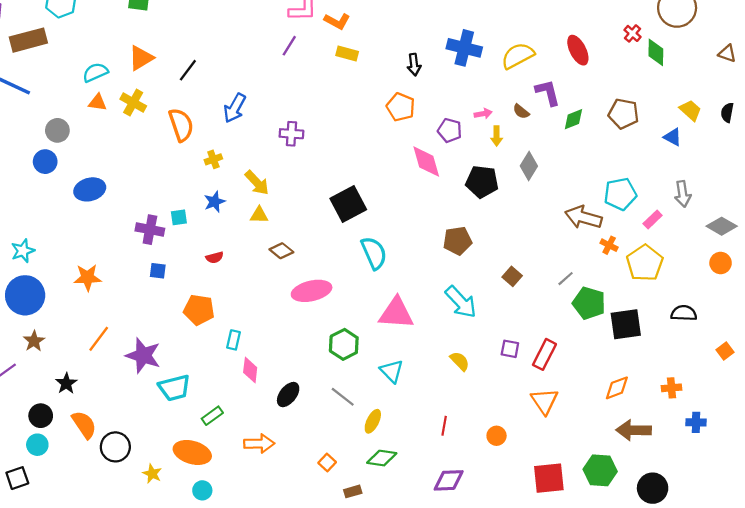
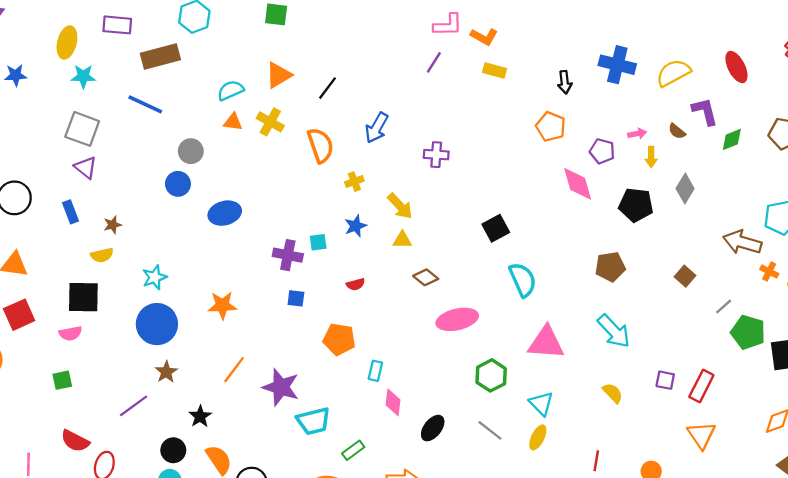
black square: (348, 204) -> (496, 228), size x0.7
brown square: (512, 276) -> (685, 276), moved
yellow ellipse: (373, 421) -> (538, 437), moved

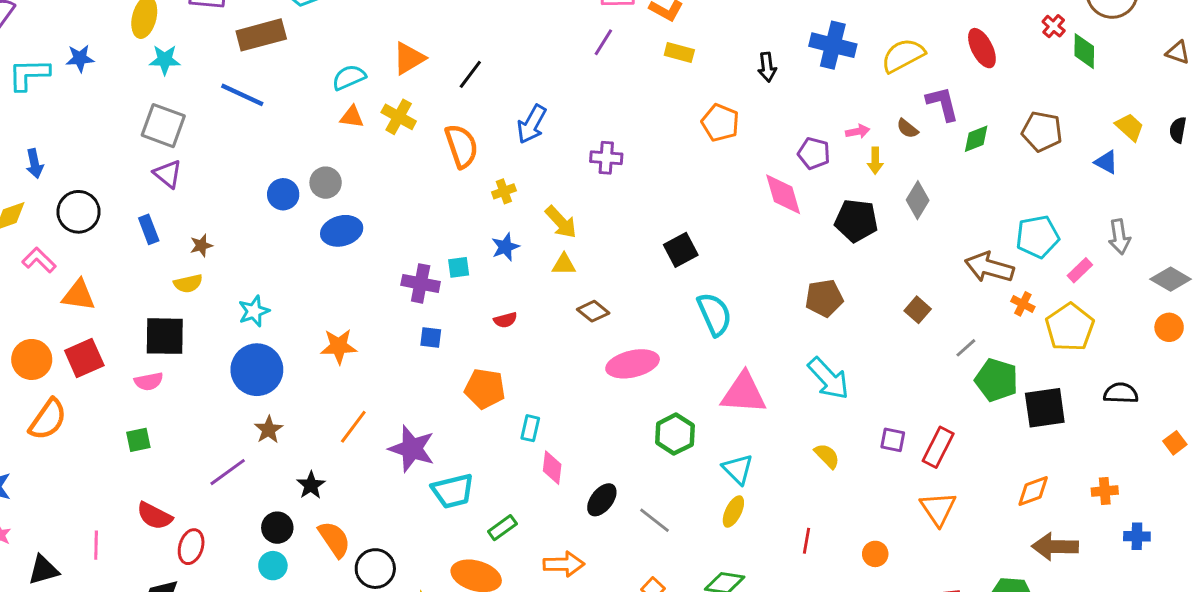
orange pentagon: (551, 127) -> (720, 123), moved
gray circle: (191, 151) -> (326, 183), moved
gray line: (490, 430) -> (654, 520), moved

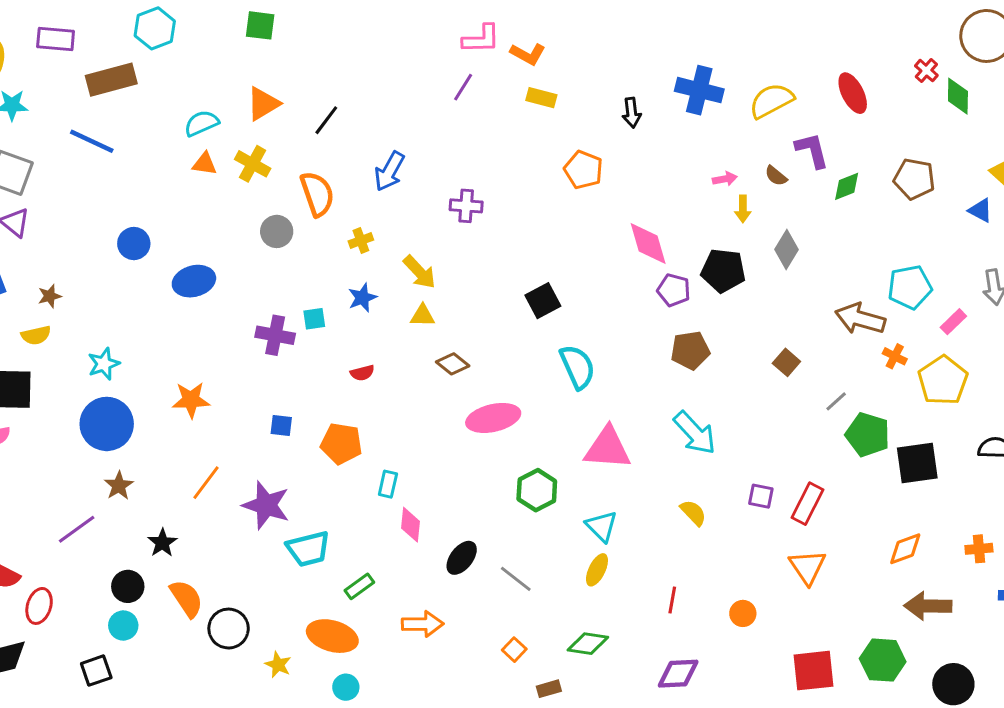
purple pentagon: (814, 153) -> (674, 290), moved
gray circle: (326, 183) -> (277, 231), moved
blue square: (431, 338) -> (281, 425), moved

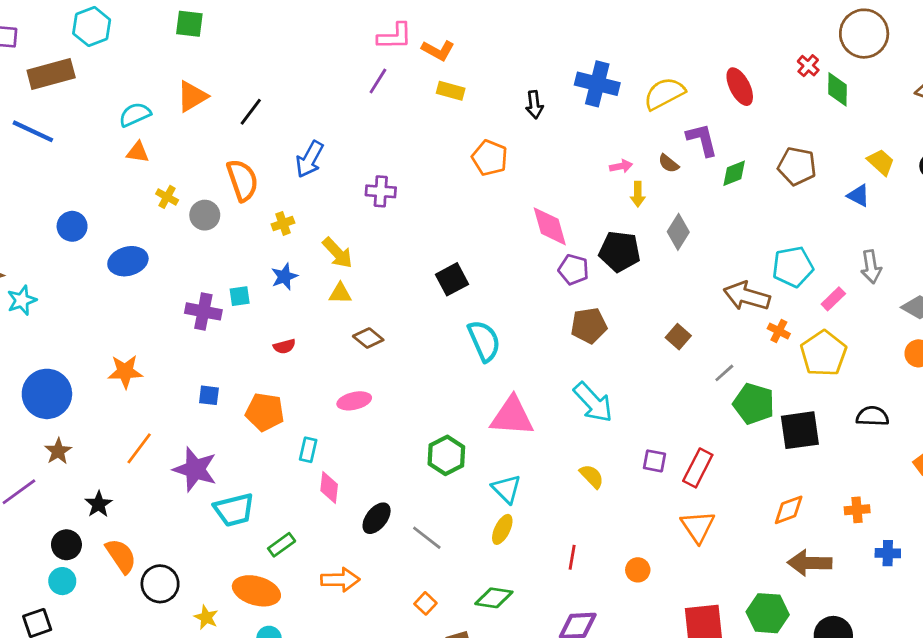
yellow cross: (253, 164) -> (167, 197), moved, size x0.7
cyan star: (104, 364) -> (22, 300), moved
pink ellipse: (493, 418) -> (354, 401), moved, size x0.7

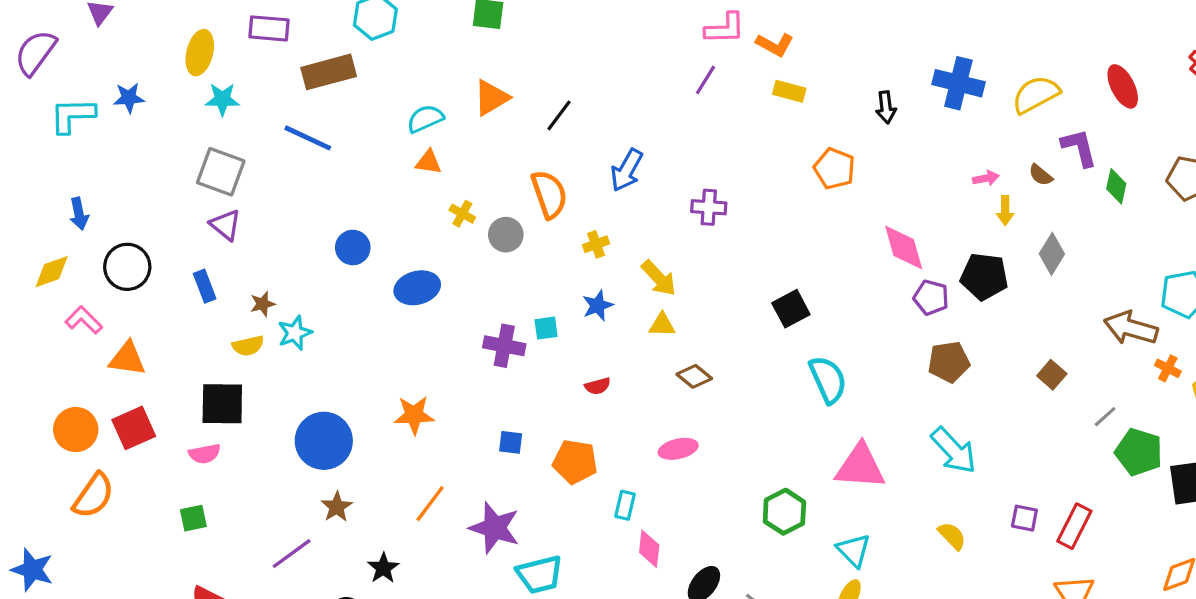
green diamond: (734, 173) -> (1116, 186), turned -56

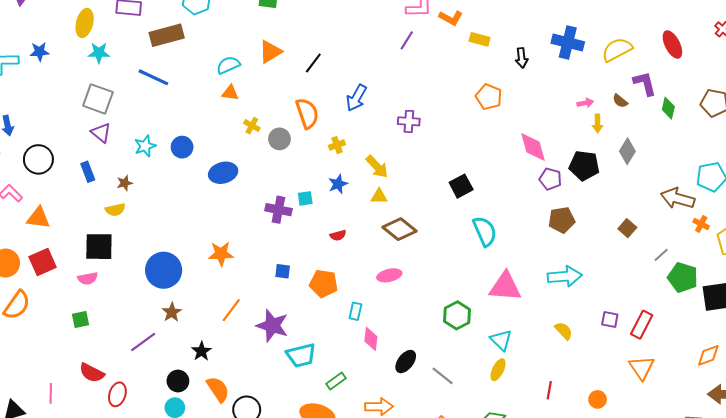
yellow rectangle: (789, 91) -> (480, 39), moved
cyan star: (295, 333) -> (145, 146), moved
brown diamond: (694, 376) -> (400, 229), size x1.5
cyan arrow: (954, 450) -> (565, 276), turned -52

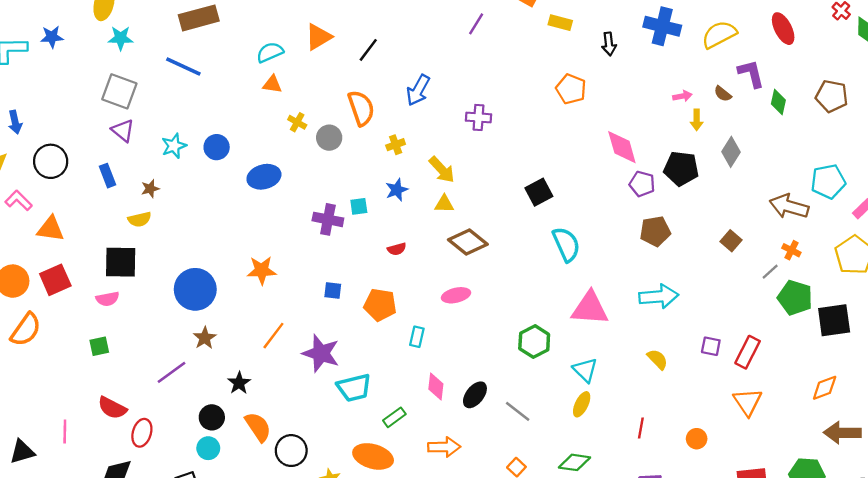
orange cross: (701, 224) -> (791, 250), moved
pink diamond: (371, 339) -> (436, 387), moved

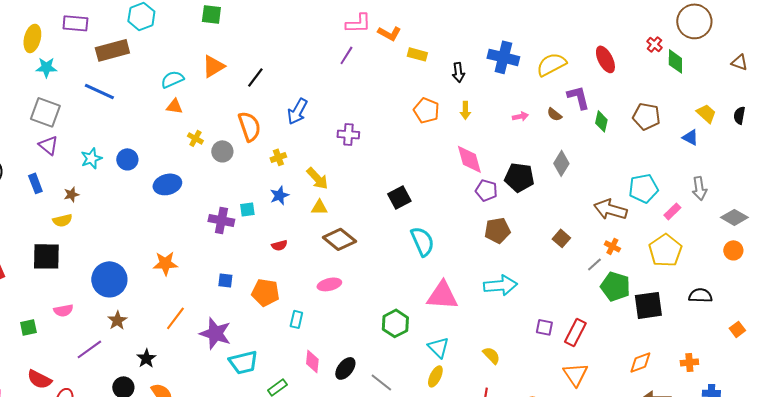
yellow arrow: (697, 120) -> (465, 110), moved
pink semicircle: (108, 299) -> (63, 310), moved
yellow semicircle: (657, 359) -> (491, 355), moved

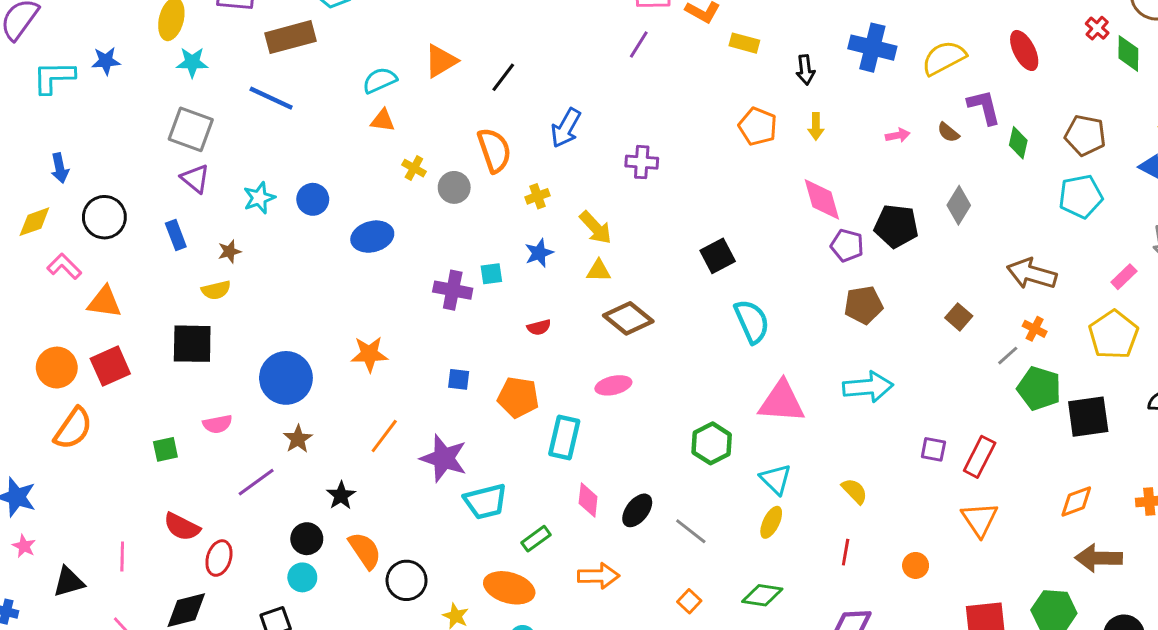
cyan pentagon: (643, 188) -> (1081, 196), moved
cyan rectangle: (296, 319) -> (564, 437), size x1.6

